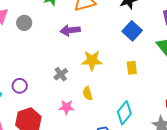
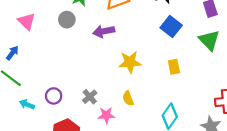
gray circle: (24, 23) -> (67, 20), moved
gray cross: (61, 74) -> (90, 97), moved

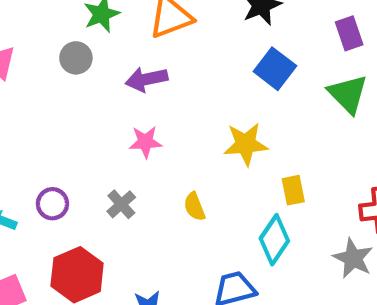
yellow star: (130, 62) -> (246, 144), moved
yellow rectangle: (174, 67) -> (293, 190), moved
pink star: (106, 115) -> (145, 142), moved

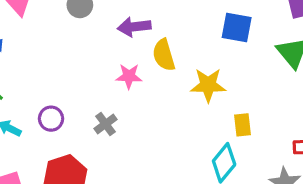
blue square: (275, 69) -> (237, 27), turned -32
yellow semicircle: (195, 207) -> (164, 55), moved, size x1.4

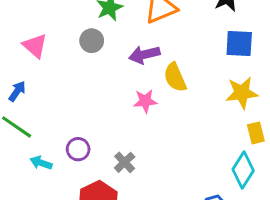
yellow star: (208, 85) -> (242, 93), moved
gray cross: (105, 124) -> (125, 162), moved

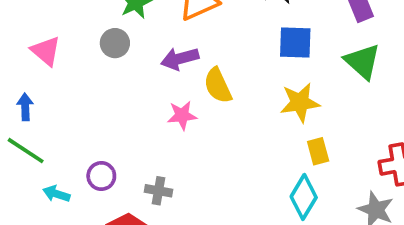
blue arrow: (17, 91) -> (25, 107), turned -35
gray cross: (125, 162) -> (158, 191), turned -35

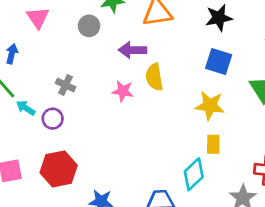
gray cross: (158, 191) -> (66, 85), moved
cyan arrow: (56, 194) -> (26, 108), moved

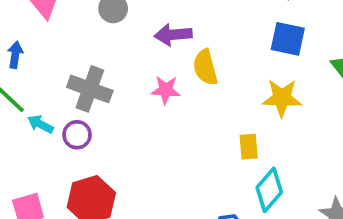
gray cross: (66, 85) -> (90, 89), size x1.6
yellow rectangle: (213, 144) -> (249, 147), moved

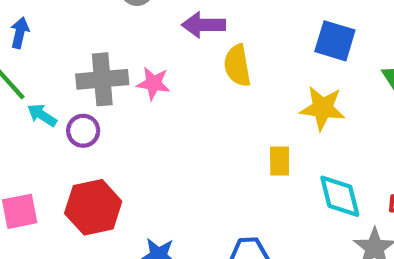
gray cross: (90, 89) -> (102, 79), turned -30
pink star: (166, 90) -> (153, 83), moved
cyan diamond: (269, 190) -> (340, 196), moved, turned -60

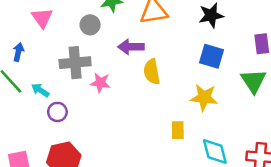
gray cross: (102, 79) -> (75, 63), moved
cyan arrow: (42, 115) -> (40, 90), moved

